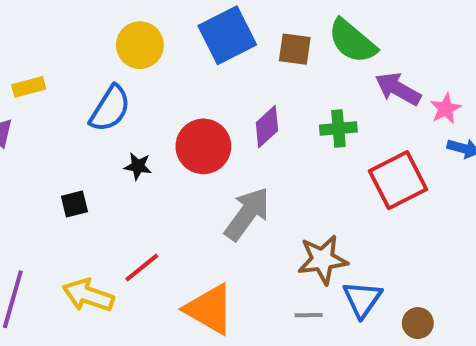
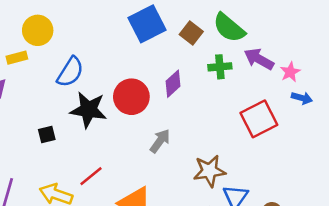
yellow circle: (140, 45) -> (38, 30), moved
brown square: (295, 49) -> (191, 33), turned 30
green cross: (338, 129) -> (220, 67), moved
black star: (138, 166) -> (88, 110), size x2.0
gray arrow: (247, 214) -> (160, 141), size x0.7

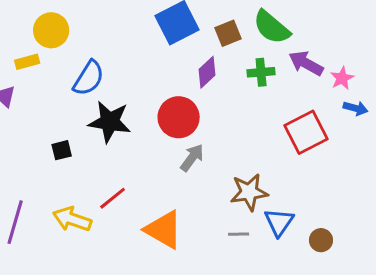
brown square: (191, 33) -> (228, 33), turned 30
purple diamond: (173, 84) -> (207, 72), moved
red circle: (131, 97) -> (179, 117), moved

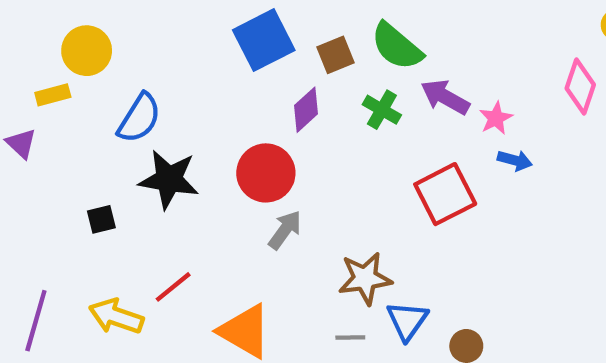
green cross: (261, 72) -> (382, 110), turned 35

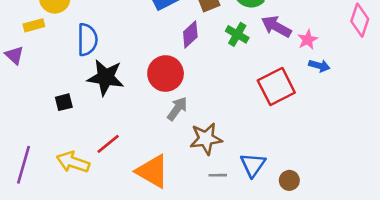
blue semicircle: (139, 118) -> (87, 40), turned -32
brown star: (365, 278) -> (206, 139), moved

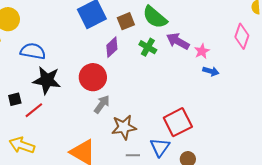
blue semicircle: (87, 40) -> (33, 51), turned -80
red square: (276, 87) -> (178, 122), moved
red line: (108, 144) -> (34, 110), moved

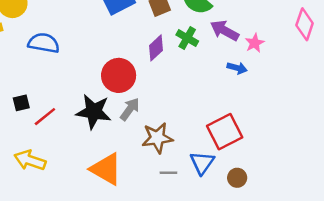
purple diamond: (112, 47) -> (156, 48), moved
blue arrow: (211, 71) -> (237, 68), moved
black star: (47, 80) -> (94, 112), moved

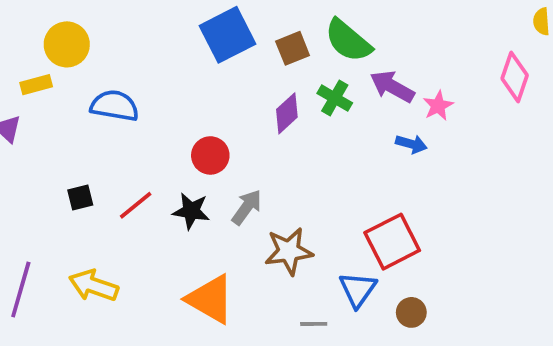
red circle: (119, 75) -> (210, 155), moved, size x0.7
black star: (94, 112) -> (191, 211), size x0.7
red line: (45, 117) -> (136, 205), moved
gray line: (168, 173) -> (314, 324), moved

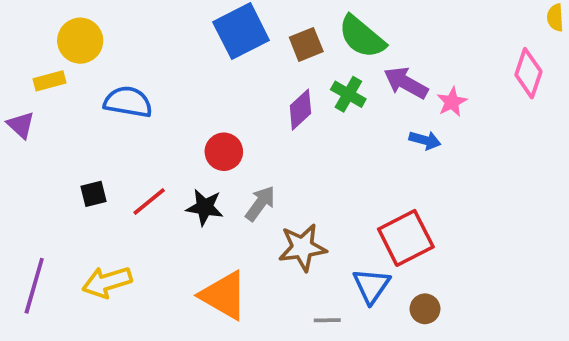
yellow arrow: (94, 286) -> (107, 282), turned -36

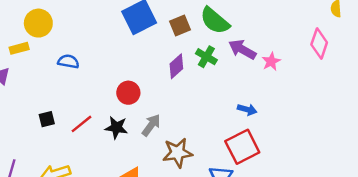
blue semicircle: (128, 102) -> (68, 61), size x0.7
blue arrow: (425, 140) -> (247, 110), moved

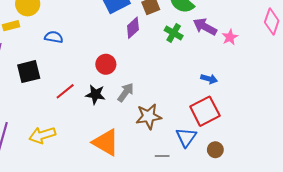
purple diamond: (176, 66) -> (133, 28), moved
black square: (47, 119) -> (29, 72), moved, size x1.6

